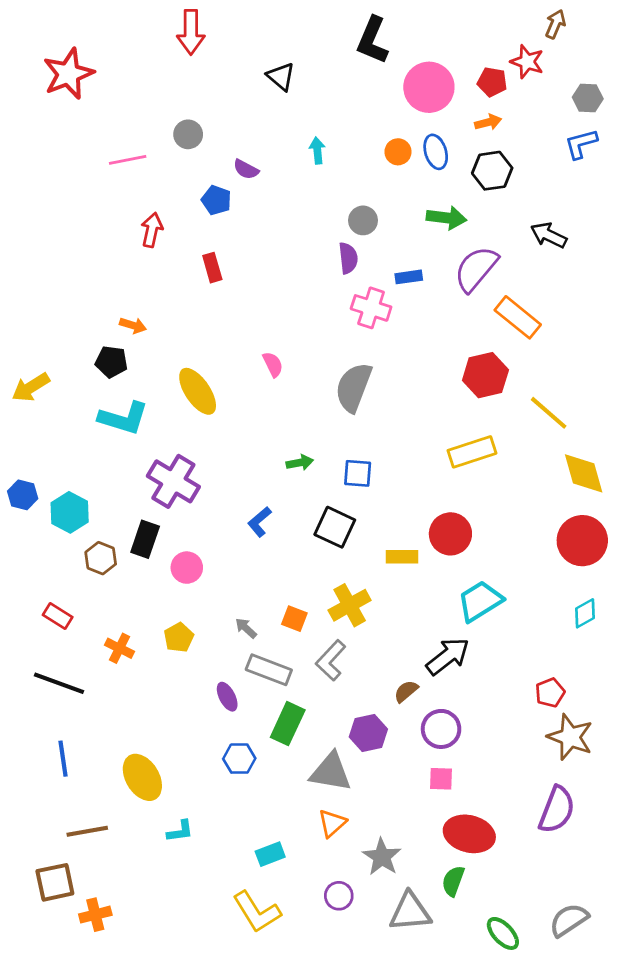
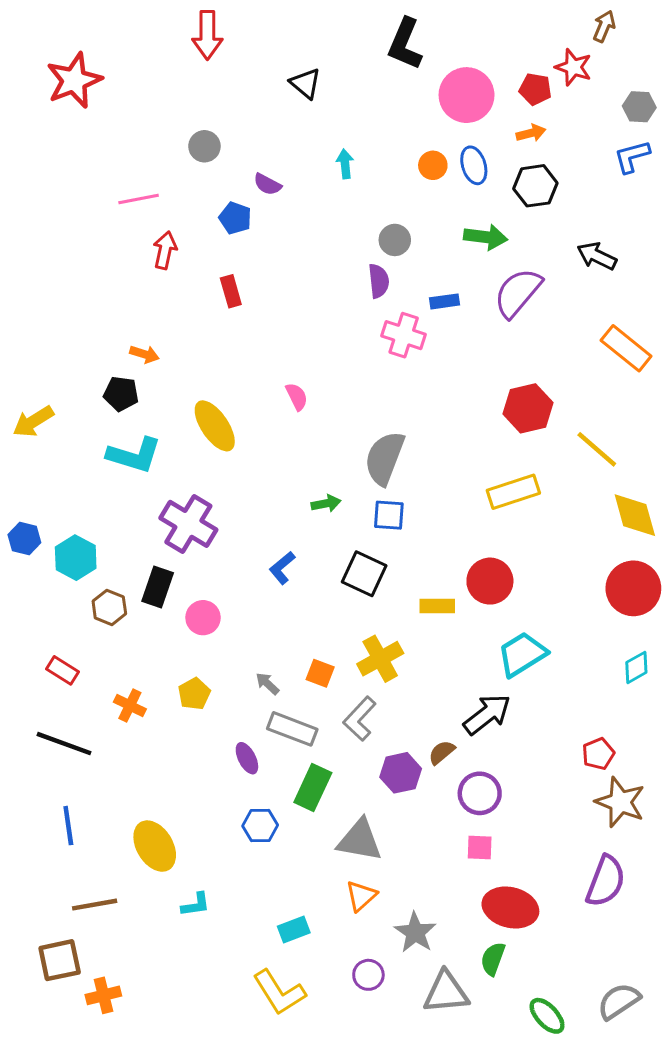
pink line: (128, 160) -> (139, 199), moved
orange rectangle: (518, 317) -> (626, 348), moved
gray semicircle: (354, 387) -> (385, 458), moved
purple hexagon: (368, 733) -> (401, 773), moved

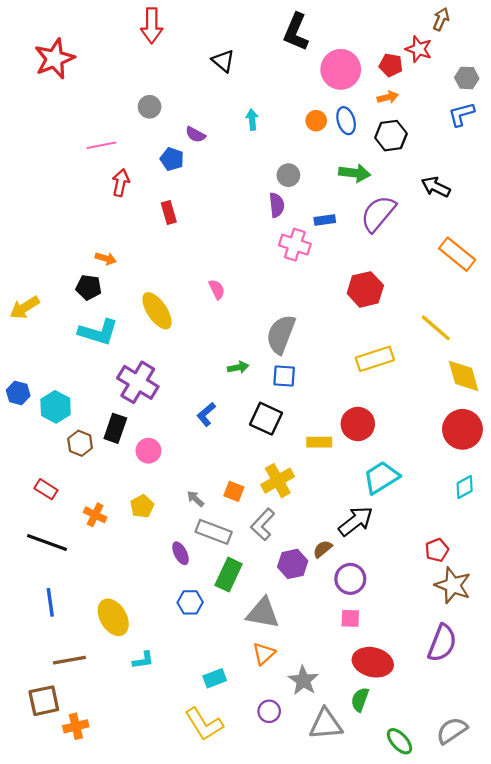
red hexagon: (528, 408) -> (365, 289), moved

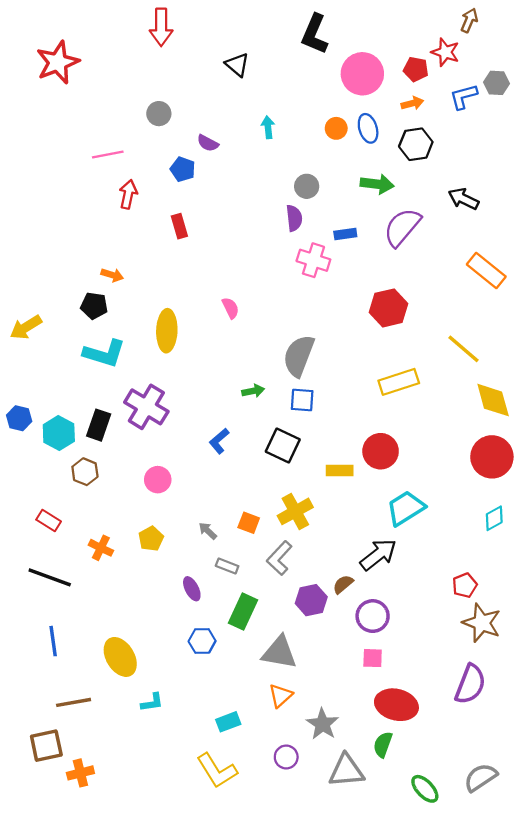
blue L-shape: (461, 114) -> (464, 97), moved
yellow ellipse: (157, 311) -> (167, 331), turned 36
black rectangle: (115, 428) -> (99, 425), moved
gray rectangle: (214, 532) -> (227, 566), size x0.6

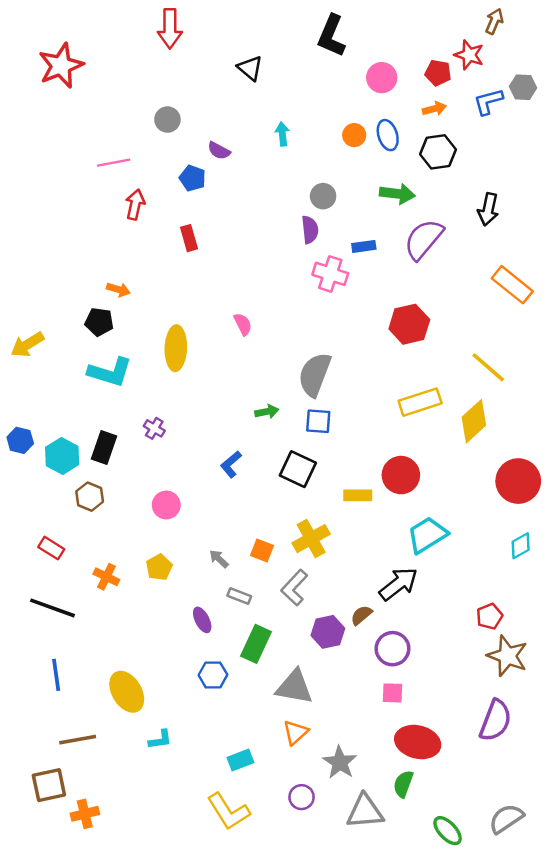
pink circle: (362, 74) -> (382, 78), size x0.7
black arrow: (464, 199) -> (488, 209), turned -104
yellow diamond: (493, 400) -> (474, 421), moved, turned 63
purple cross: (146, 407) -> (154, 428), size x0.5

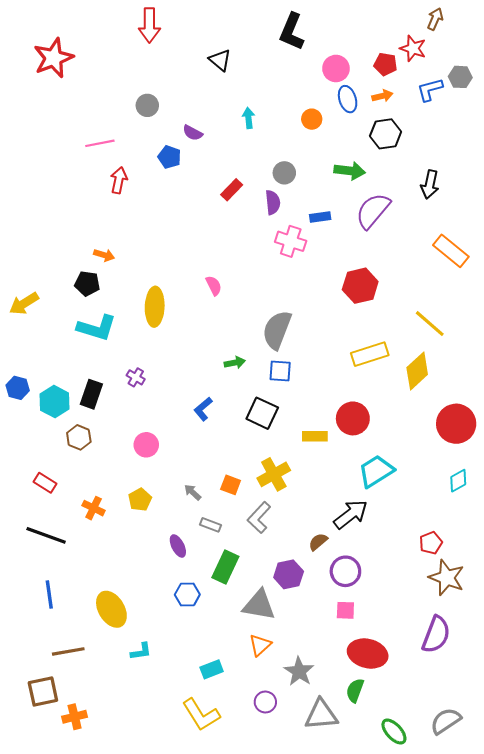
blue ellipse: (388, 135) -> (348, 99), moved
red rectangle: (189, 238) -> (232, 190), moved, turned 60
purple hexagon: (328, 632) -> (289, 574), moved

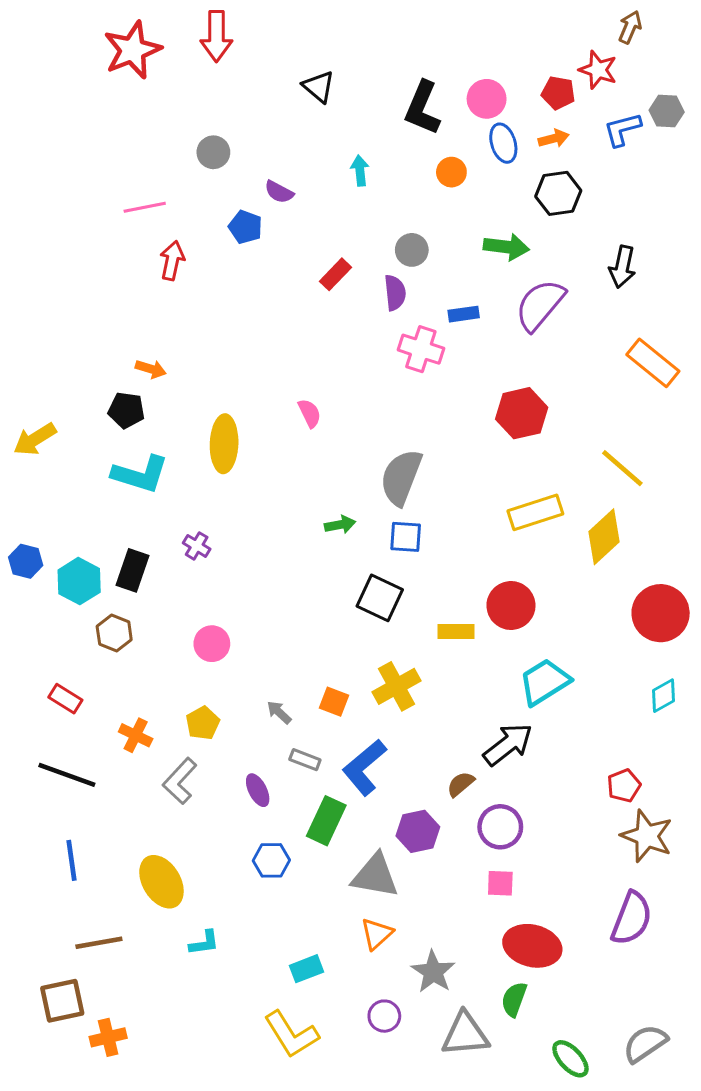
black L-shape: (292, 32) -> (422, 108), moved
red star: (53, 58) -> (132, 50), moved
blue L-shape: (203, 409) -> (364, 767), moved, size x1.6
gray L-shape: (259, 518) -> (180, 781), moved

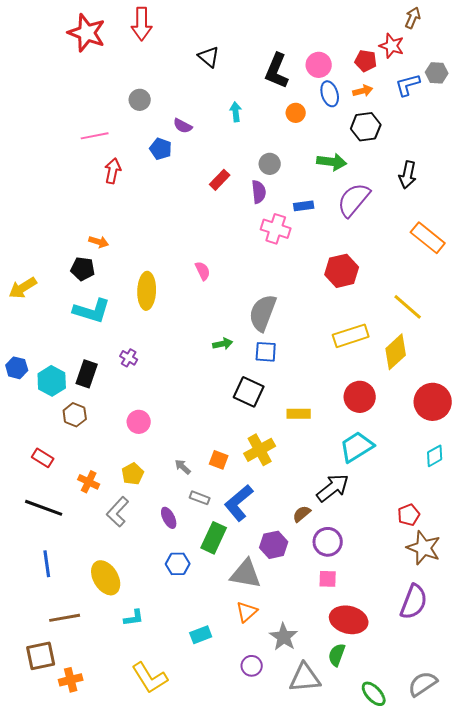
red star: (132, 50) -> (87, 33), turned -30
red circle: (511, 606) -> (360, 397), moved
yellow L-shape: (291, 1034) -> (150, 678), moved

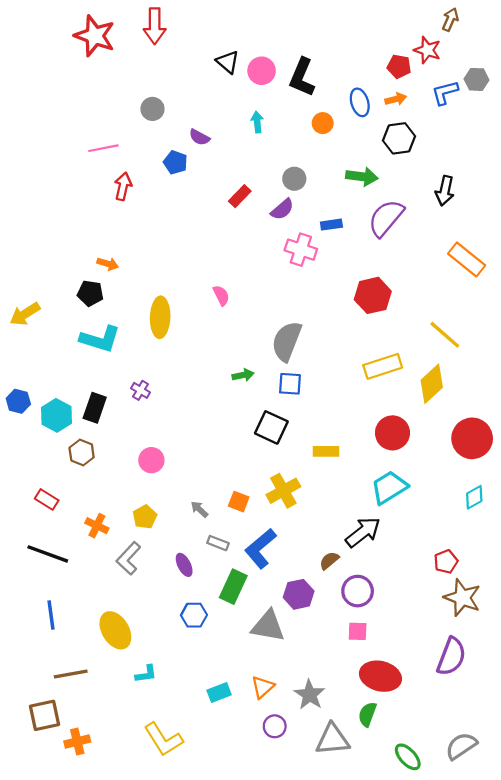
pink circle: (319, 65) -> (262, 71), moved
purple semicircle: (259, 192) -> (282, 209), turned 55
orange triangle: (247, 612) -> (263, 687), moved

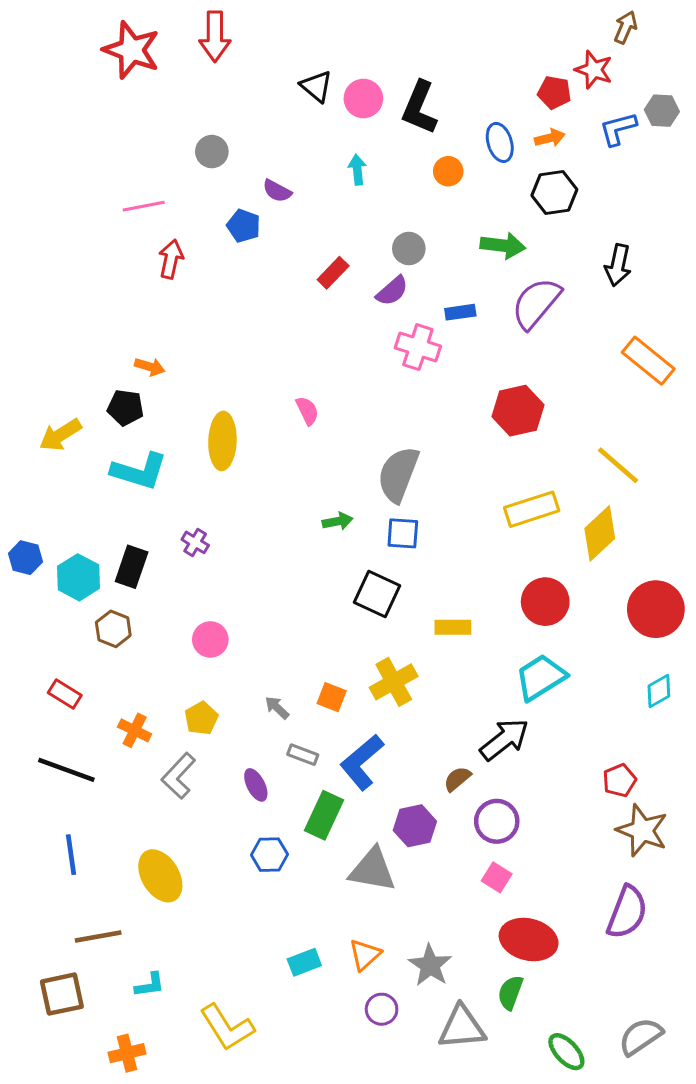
yellow arrow: (25, 314) -> (60, 435), moved
pink square: (358, 631) -> (497, 877), turned 30
cyan L-shape: (146, 674) -> (150, 985), moved
orange cross: (77, 742) -> (127, 1053), moved

